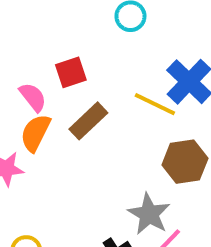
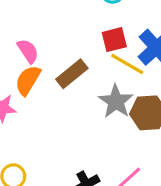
red square: (71, 72) -> (114, 40), moved
gray star: (149, 214) -> (116, 101), moved

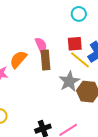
pink semicircle: (28, 51) -> (41, 45), moved
brown rectangle: (72, 74) -> (46, 60), turned -66

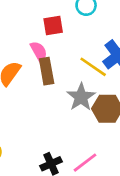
red square: (75, 44) -> (53, 26), moved

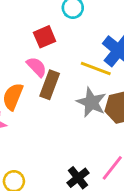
brown rectangle: (47, 71) -> (50, 85), turned 45

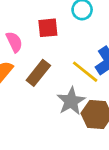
pink semicircle: (37, 67) -> (14, 42), moved

